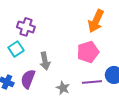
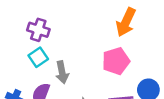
cyan square: (16, 49) -> (38, 57), moved

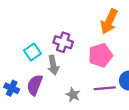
purple cross: (38, 30) -> (63, 42), moved

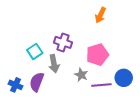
orange arrow: (109, 21) -> (100, 15), moved, size x0.7
gray star: (73, 95) -> (81, 75), moved

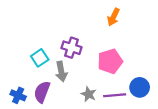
gray star: (81, 75) -> (89, 94), moved

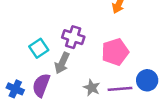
gray arrow: (61, 72) -> (62, 63), turned 36

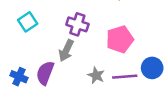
cyan square: (39, 48) -> (28, 22), moved

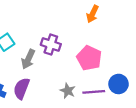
pink pentagon: (120, 39) -> (89, 58), turned -30
gray arrow: (66, 50) -> (28, 59), moved

